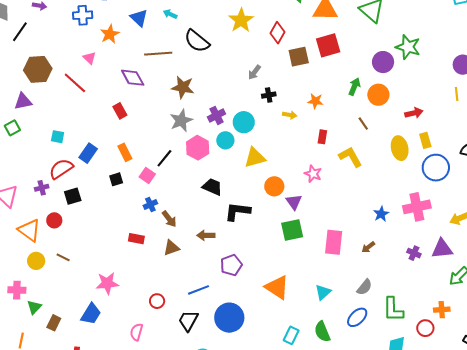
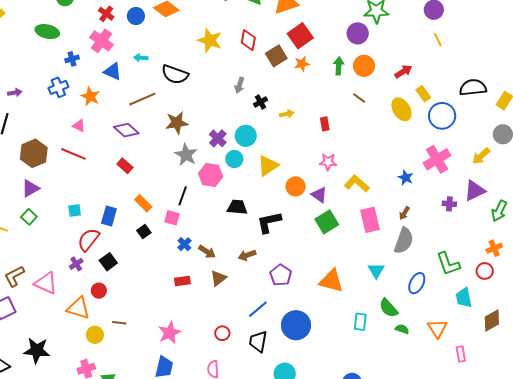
orange star: (315, 101) -> (302, 64), moved
yellow L-shape: (350, 157) -> (357, 183), moved
gray semicircle: (364, 287) -> (404, 241), moved, size x1.5

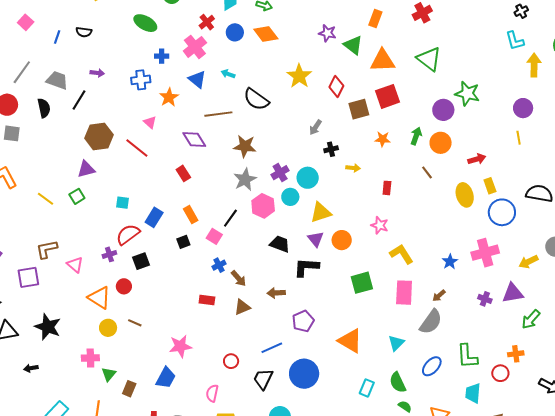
orange star: (302, 64) -> (383, 139), moved
purple triangle: (319, 195) -> (316, 239), moved
pink triangle: (46, 283) -> (75, 265), size x0.7

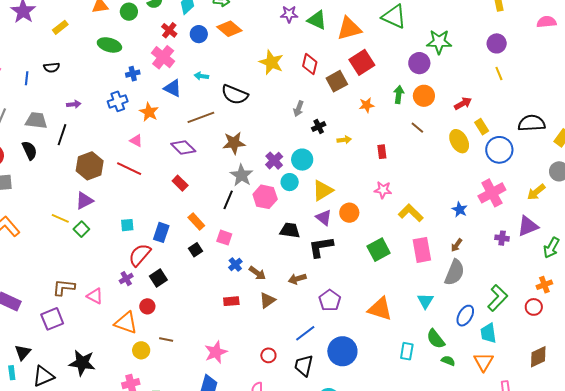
yellow line: (45, 199) -> (60, 218), moved
black line: (230, 218) -> (228, 200), moved
brown L-shape: (47, 249) -> (64, 287), turned 30
green L-shape: (467, 356) -> (498, 298), turned -120
cyan trapezoid: (473, 393) -> (488, 333), moved

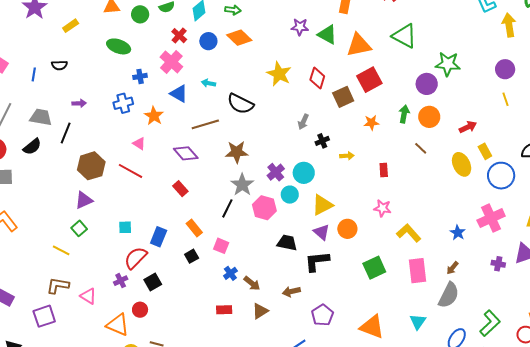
black semicircle: (30, 150) -> (32, 147), turned 72
yellow line: (60, 218) -> (61, 250), moved

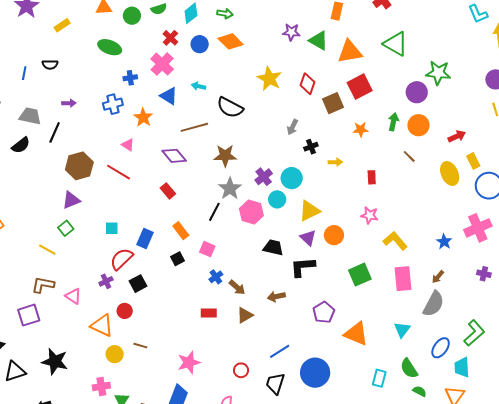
purple pentagon: (322, 315) -> (324, 312), moved

